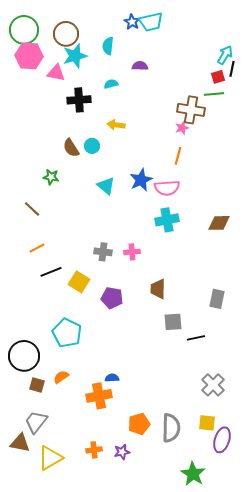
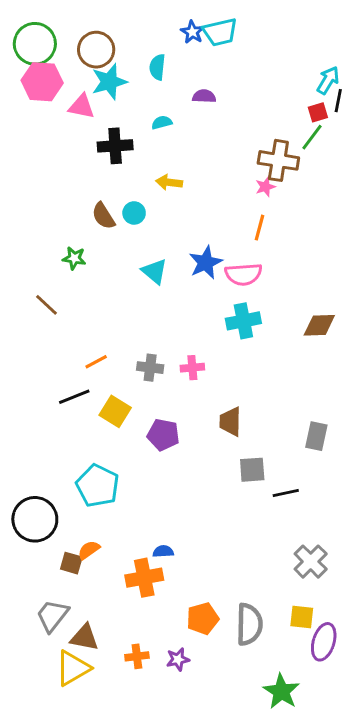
green line: (214, 94) -> (312, 137), turned -48
orange line: (37, 248) -> (96, 362), moved
brown square: (37, 385) -> (71, 563), moved
brown triangle: (20, 443) -> (84, 637), moved

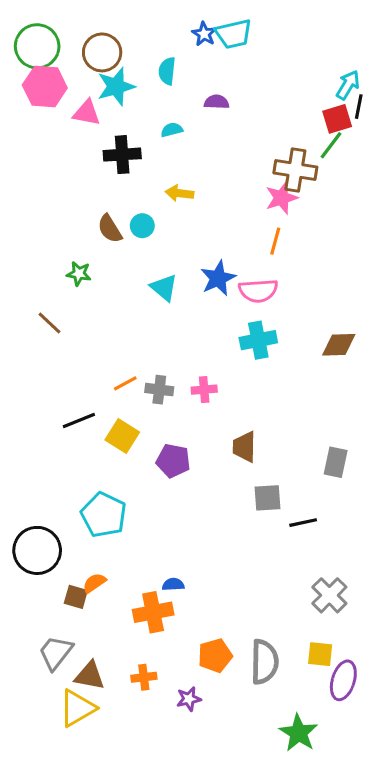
red square: (318, 112) -> (337, 119), size x1.4
pink star: (265, 187) -> (281, 198), size x1.5
orange line: (96, 362) -> (125, 383), moved
orange cross: (137, 656) -> (144, 677), moved

